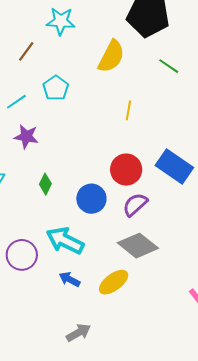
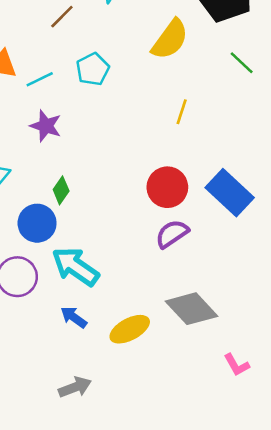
blue circle: (91, 199) -> (37, 223), moved
gray diamond: (138, 246) -> (192, 309), moved

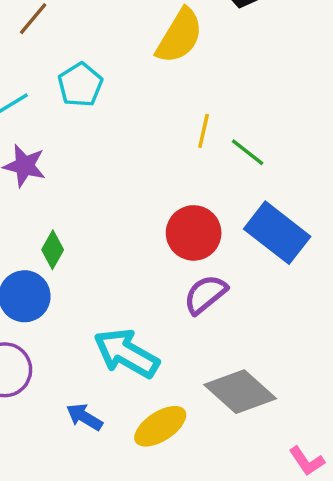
green line: (242, 63) -> (248, 152), moved
cyan arrow: (75, 267) -> (126, 353), moved

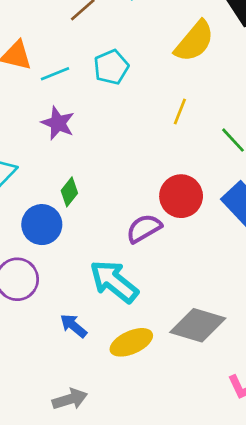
yellow line: (204, 131) -> (180, 112), moved
purple semicircle: (205, 294) -> (144, 228), moved
gray diamond: (240, 392) -> (198, 325), turned -34

